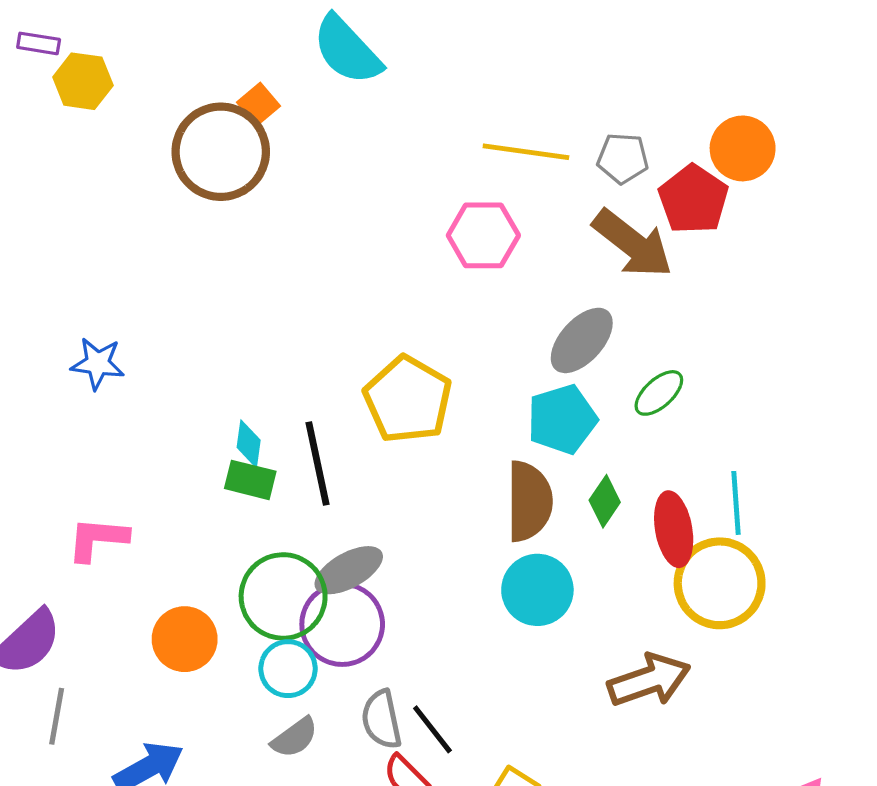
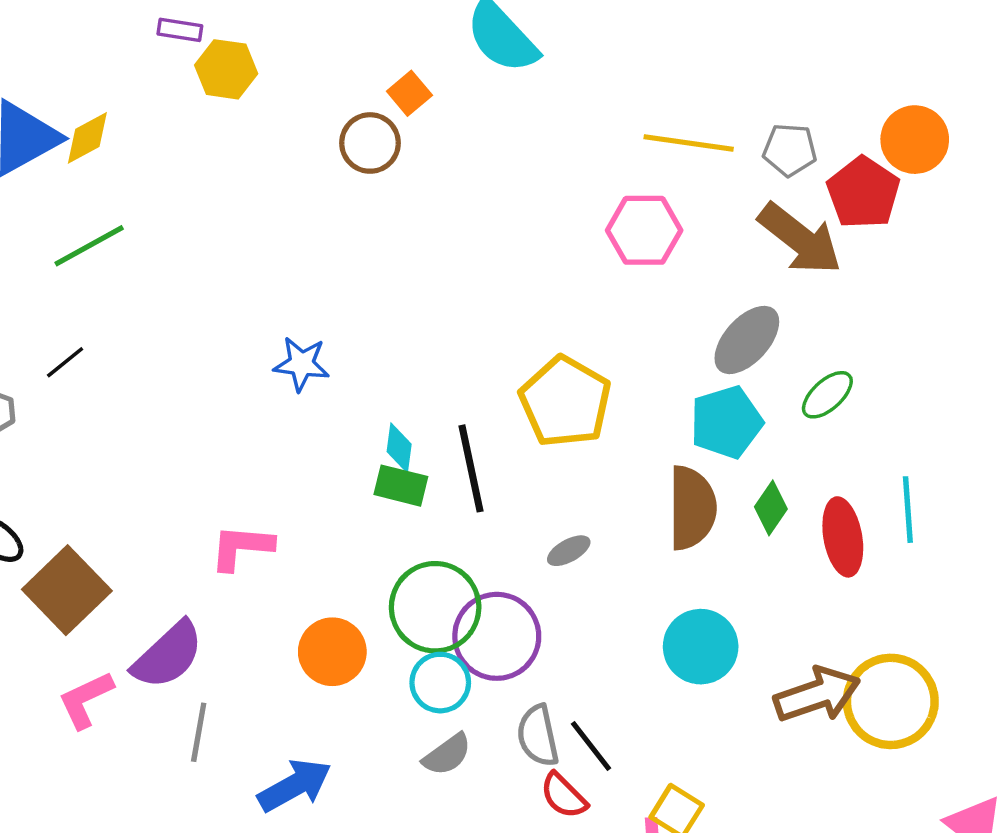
brown circle: (221, 152) -> (370, 143), size x0.6
blue star: (98, 363) -> (301, 364), moved
gray ellipse: (349, 570) -> (569, 551), moved, size x0.6
yellow circle: (720, 583) -> (891, 701), moved
cyan circle: (537, 590) -> (701, 647), moved

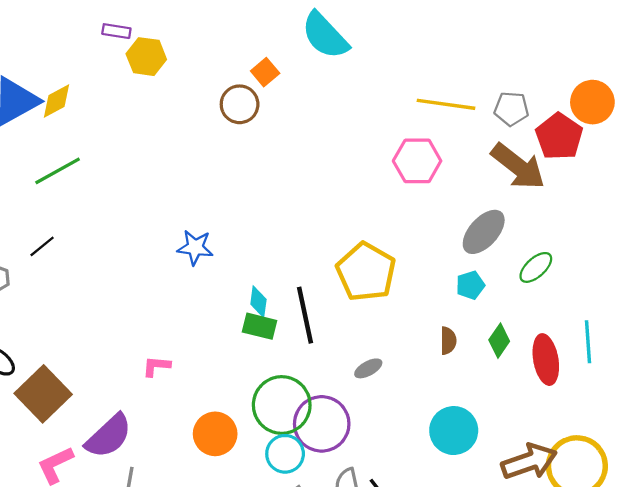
cyan pentagon: (726, 422) -> (470, 285), size x0.6
brown semicircle: (692, 508) -> (448, 341), size x0.5
pink L-shape: (242, 547) -> (156, 366), size x0.7

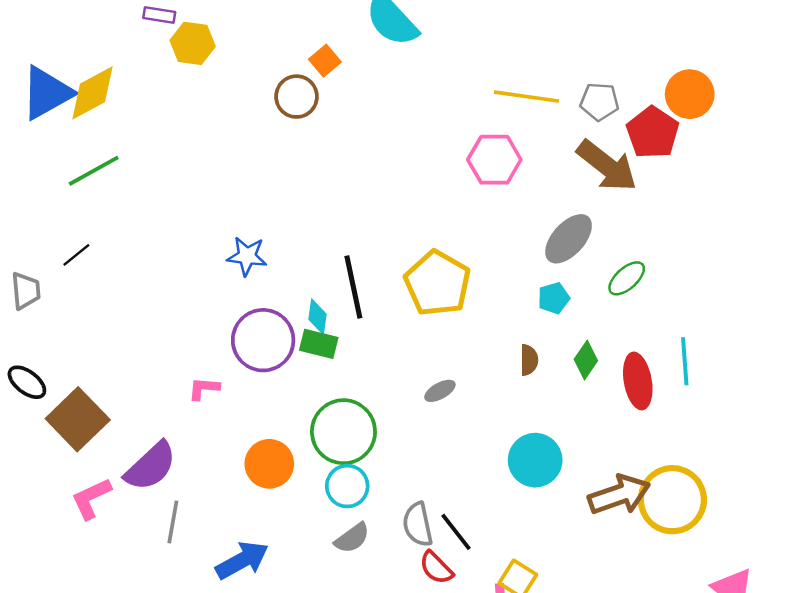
yellow diamond: (56, 101) -> (92, 93), size x1.4
black line: (305, 315) -> (353, 287), moved
purple circle: (322, 424) -> (263, 340), moved

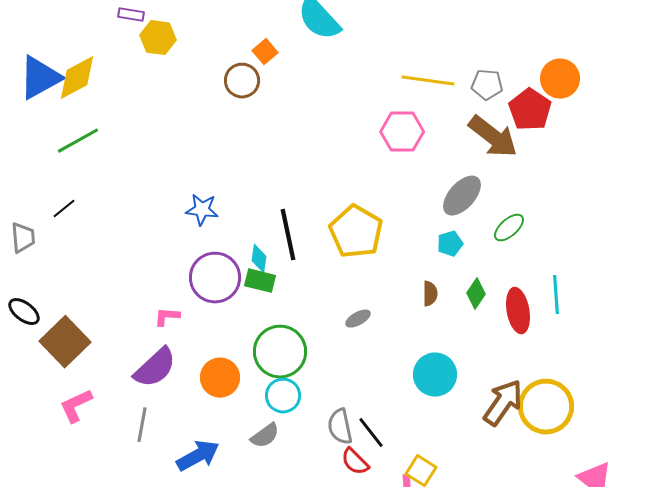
purple semicircle: (151, 466) -> (155, 368), moved
brown arrow: (619, 495) -> (503, 403), turned -36
gray semicircle: (352, 538) -> (265, 436), moved

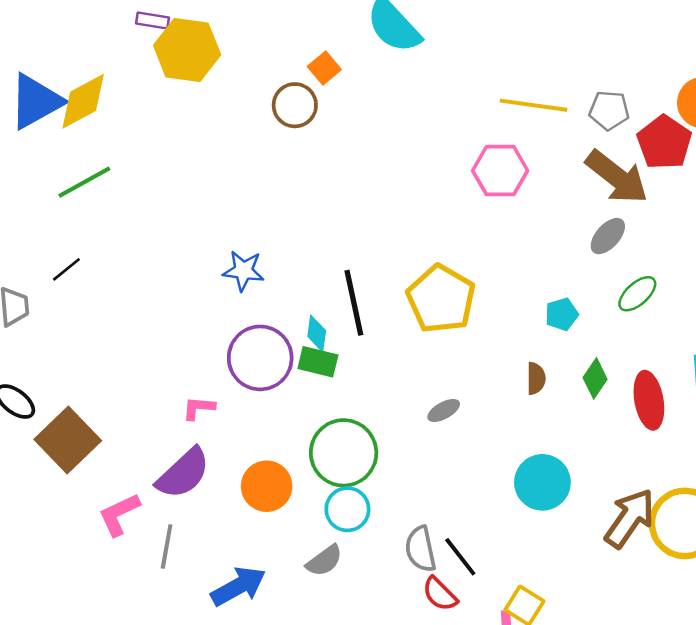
yellow hexagon: (158, 38) -> (187, 50), size x1.4
gray ellipse: (462, 196) -> (608, 236), moved, size x0.7
pink L-shape: (76, 406) -> (119, 514), moved

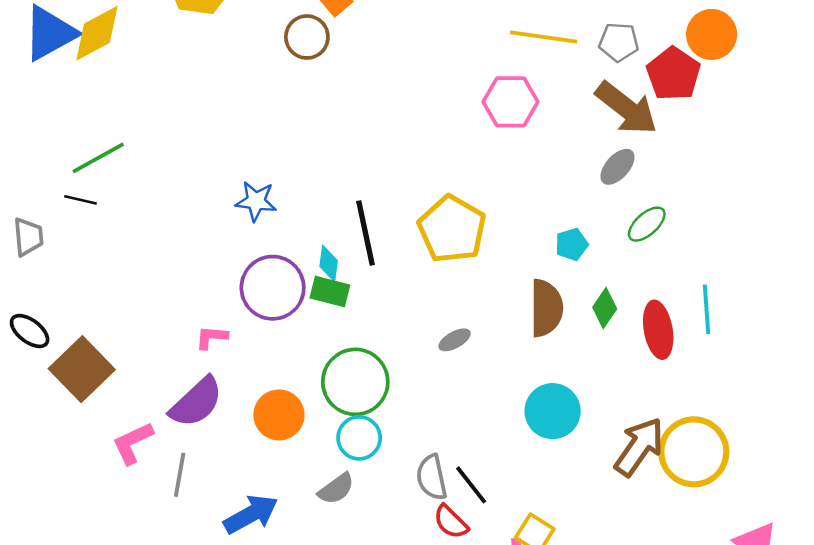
green line: (84, 182) -> (98, 158), moved
black line: (66, 269) -> (80, 200), turned 52
brown semicircle: (536, 378) -> (546, 308), size x1.8

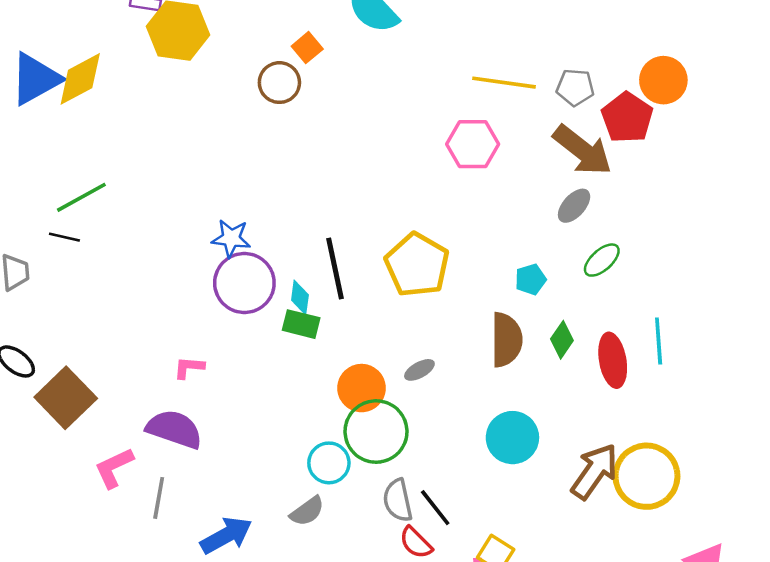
purple circle: (273, 288) -> (244, 283), moved
green circle: (355, 382) -> (376, 432), moved
purple semicircle: (196, 402) -> (174, 429), turned -118
orange circle: (279, 415) -> (362, 388), moved

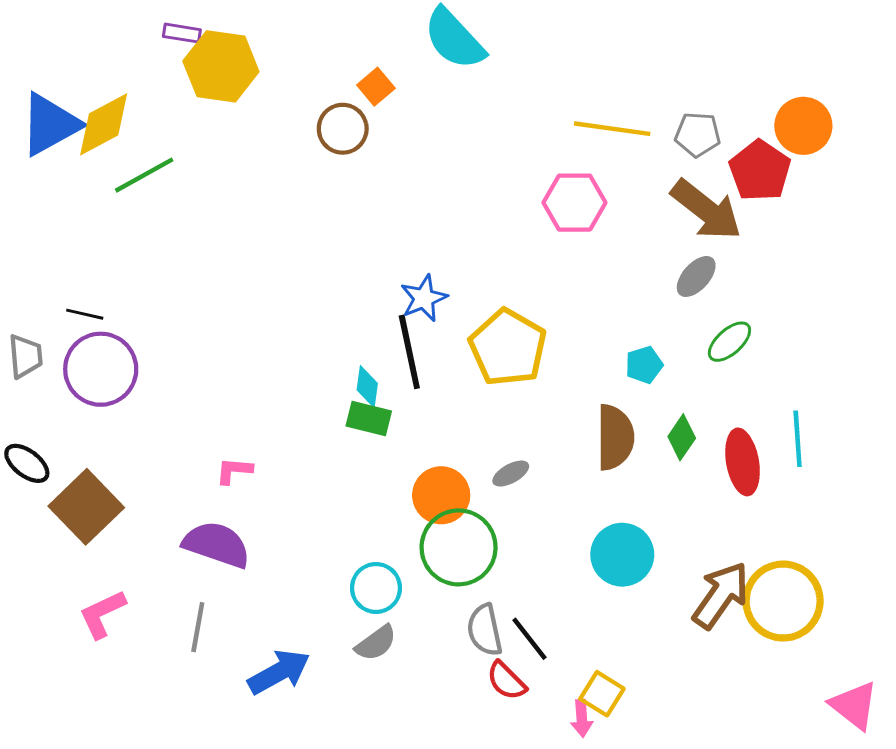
green line: (81, 197) -> (144, 175), moved
blue star: (231, 238) -> (424, 298), moved, turned -30
purple circle: (244, 283) -> (101, 369), moved
cyan circle: (329, 463) -> (376, 588), moved
pink L-shape: (114, 468) -> (102, 614), moved

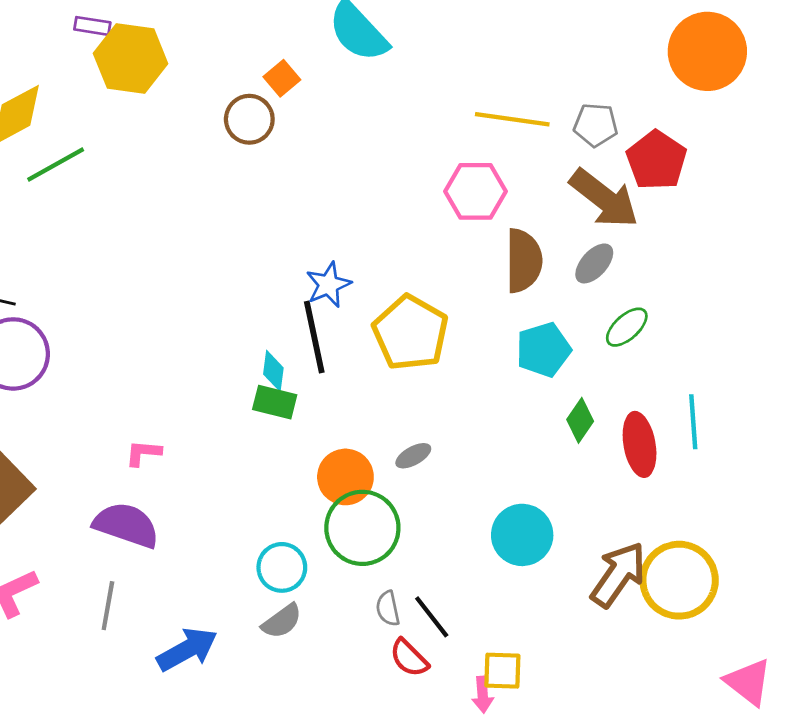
orange circle: (803, 126) -> (707, 51), moved, size x1.4
cyan pentagon: (644, 365) -> (543, 350), size x1.5
brown semicircle: (615, 437) -> (524, 261), moved
gray semicircle: (485, 630) -> (388, 608), size x0.7
yellow square: (602, 694) -> (502, 671), turned -30

